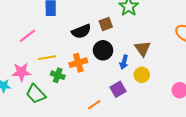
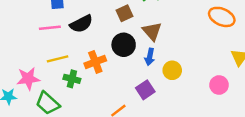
black semicircle: (81, 31) -> (81, 24), moved
pink line: (27, 36) -> (50, 28), moved, turned 36
brown triangle: (143, 49) -> (152, 31), moved

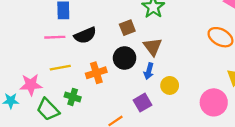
green cross: (72, 79) -> (73, 97), moved
pink circle: (219, 85) -> (214, 102), size x1.5

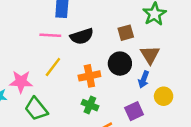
yellow line: (60, 68) -> (53, 67), turned -48
green cross: (73, 97) -> (90, 105), moved

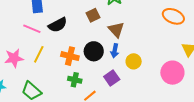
pink line: (50, 35) -> (32, 29), turned 30
black circle: (120, 64) -> (94, 51), moved
orange cross: (89, 76) -> (70, 56), turned 36
pink star: (21, 82) -> (14, 58), moved

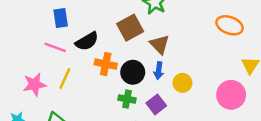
brown square: (93, 15) -> (130, 28), size x1.5
orange cross: (70, 56) -> (106, 64), moved
green cross: (75, 80) -> (127, 99), moved

